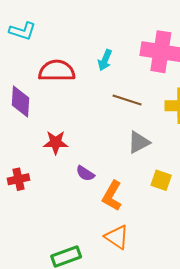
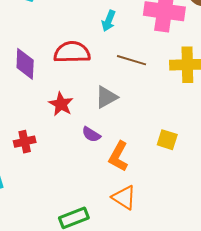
red semicircle: (57, 71) -> (72, 52), moved
red star: (56, 142) -> (61, 104), turned 30
gray triangle: (139, 142) -> (106, 97), moved

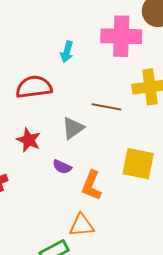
brown line: (131, 60) -> (107, 107), moved
yellow square: (167, 140) -> (138, 164), size x1.6
orange triangle: (124, 197) -> (82, 225), moved, turned -32

